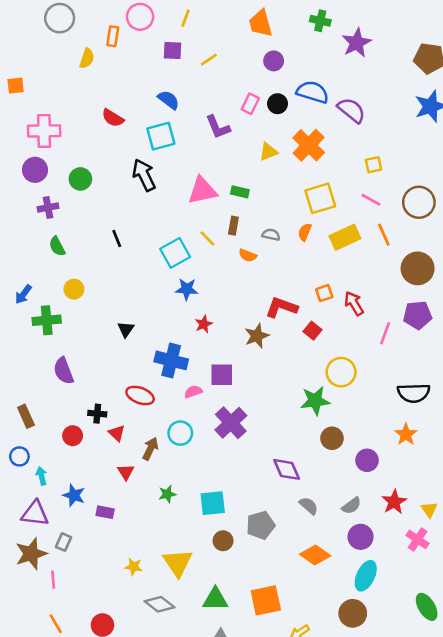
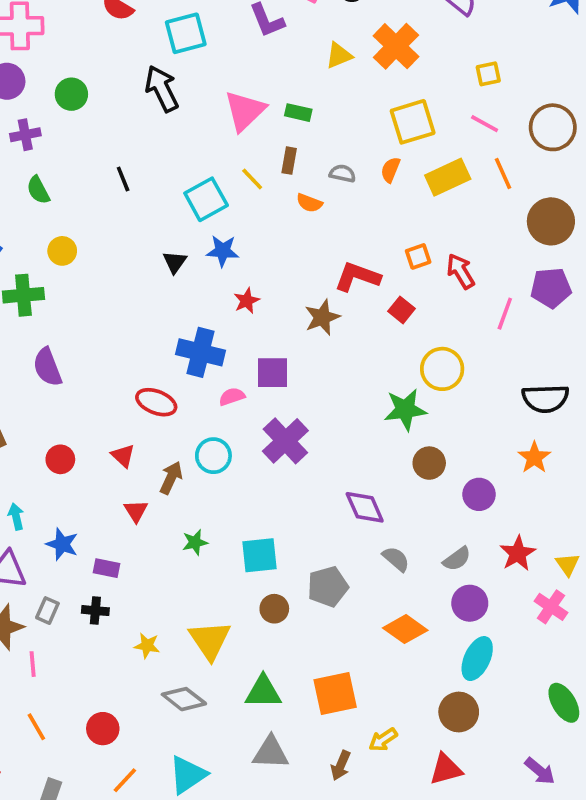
pink triangle: (202, 191) -> (245, 111), turned -32
black triangle: (126, 329) -> (175, 262), moved
black cross: (97, 414) -> (95, 611), moved

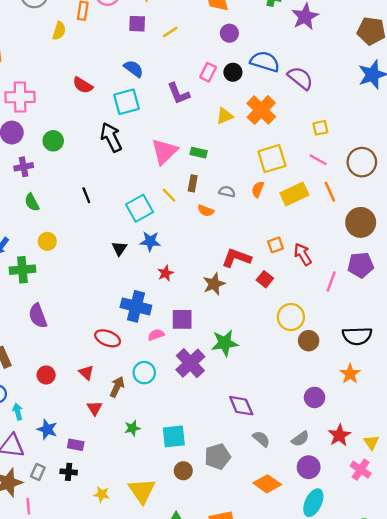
green star: (405, 410) -> (225, 343), moved
brown circle: (429, 463) -> (309, 341), moved

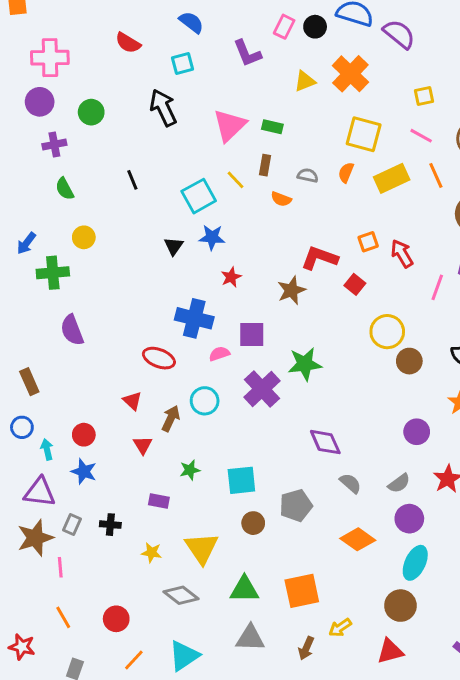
cyan square: (126, 102) -> (182, 64), size x0.7
yellow square: (272, 159) -> (364, 134), turned 32
red circle: (46, 375) -> (84, 435), moved
purple rectangle: (76, 445) -> (159, 501), moved

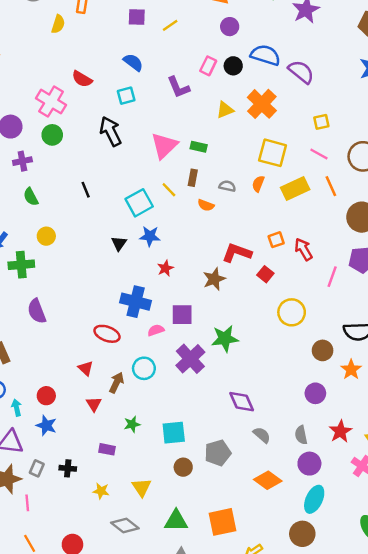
pink cross: (50, 58) -> (51, 102), moved, turned 32
brown circle: (409, 361) -> (323, 350), moved
gray semicircle: (399, 483) -> (301, 435), turned 114
yellow triangle: (202, 548) -> (142, 487), size x0.7

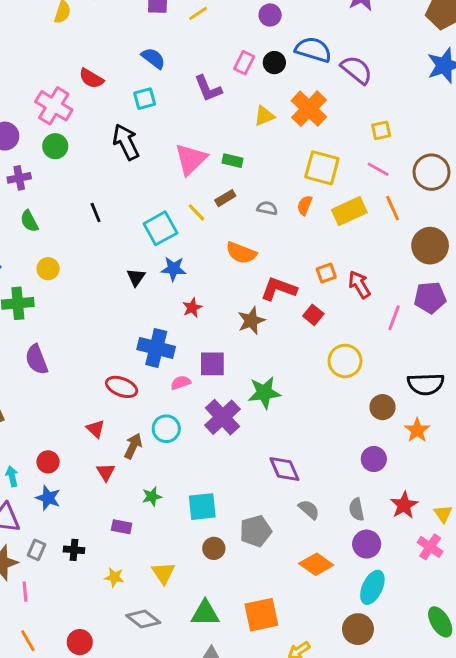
brown rectangle: (193, 178) -> (225, 198), turned 49
orange semicircle: (206, 205) -> (241, 253), moved, size x1.5

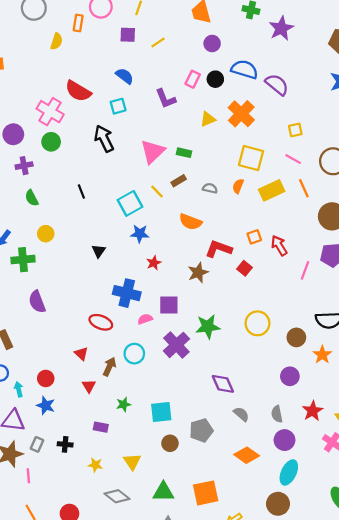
red semicircle: (91, 78) -> (78, 91), size x1.4
black triangle: (136, 277) -> (99, 251), moved
yellow circle: (345, 361) -> (257, 323), moved

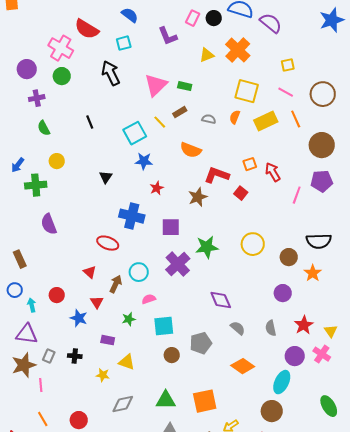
pink semicircle: (145, 319) -> (149, 299), moved
blue star: (46, 405) -> (79, 318), moved
purple circle: (284, 440) -> (295, 356), moved
yellow triangle: (132, 462) -> (127, 362), moved, turned -36
gray diamond: (117, 496) -> (123, 404), turned -50

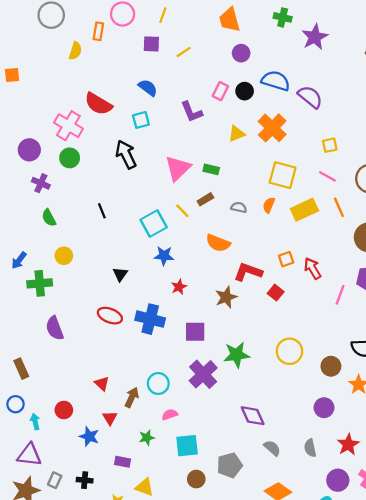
purple cross: (37, 98) -> (41, 183), turned 35
red ellipse: (108, 243) -> (110, 316), moved

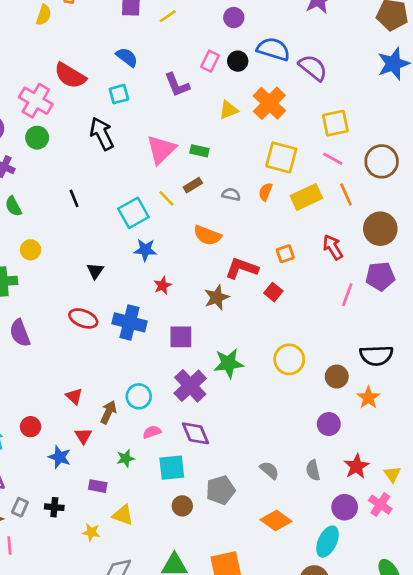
yellow square: (330, 145) -> (335, 123), size x1.5
red arrow: (312, 268) -> (333, 247), moved
purple diamond: (253, 416) -> (195, 433), moved

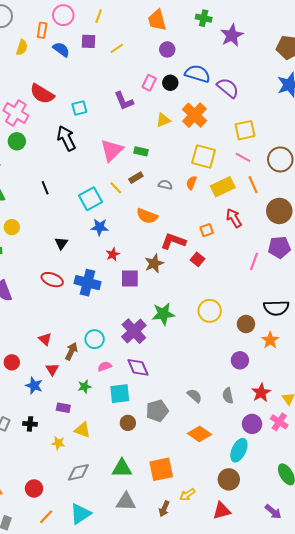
blue semicircle: (127, 57) -> (61, 49), moved
red arrow: (333, 247) -> (234, 218), moved
purple square: (181, 337) -> (130, 279), moved

